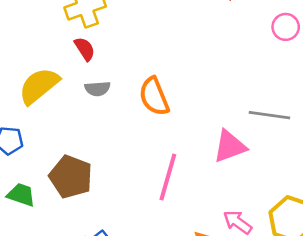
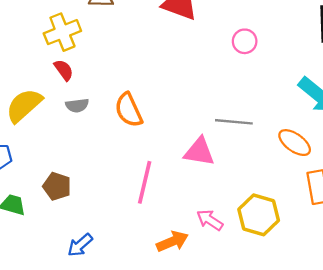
pink triangle: (230, 146) -> (199, 152), turned 32
brown pentagon: (71, 177) -> (57, 186), size x0.7

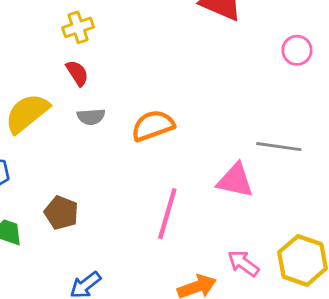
yellow cross: (62, 32) -> (78, 27), size x0.7
orange semicircle: (129, 110) -> (153, 126), turned 92

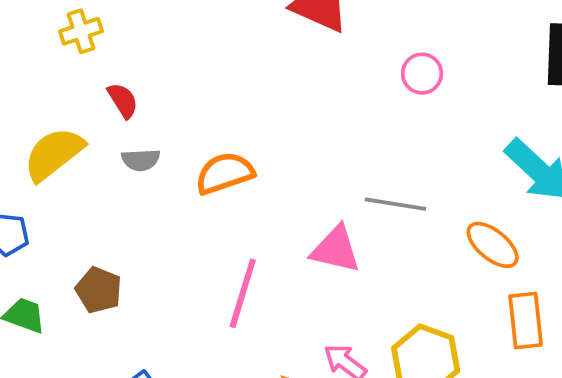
yellow cross: (78, 27) -> (81, 31), moved

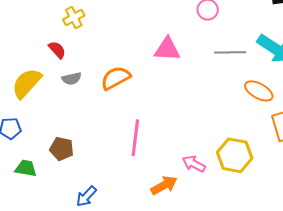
yellow cross: (81, 31) -> (74, 18), moved
gray line: (396, 204) -> (230, 52), moved
pink triangle: (336, 249) -> (167, 49), moved

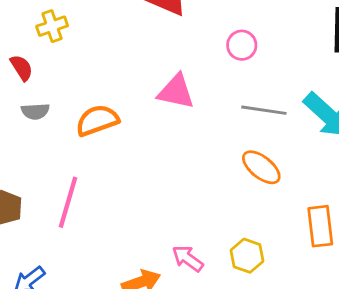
orange ellipse: (259, 91) -> (261, 167), moved
pink line: (135, 138) -> (68, 202), moved
yellow hexagon: (235, 155) -> (247, 256), size x0.7

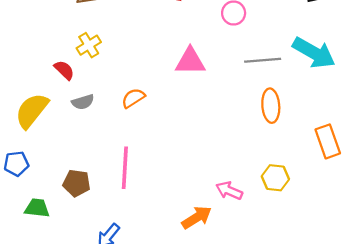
yellow cross: (52, 26) -> (89, 45), moved
orange semicircle: (97, 120) -> (133, 98), size x0.7
orange ellipse: (261, 167) -> (271, 106), turned 60

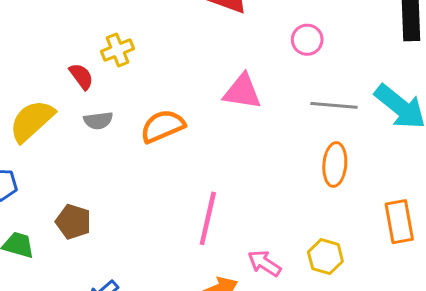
orange semicircle: (133, 98) -> (163, 126), size x1.4
pink line: (125, 168) -> (208, 218), moved

